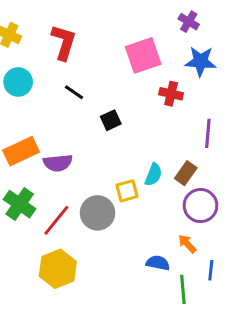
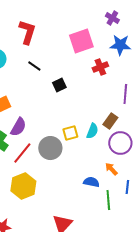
red cross: (171, 94) -> (100, 67), turned -35
purple semicircle: (58, 163) -> (18, 127), moved, turned -54
cyan semicircle: (153, 175) -> (92, 131), moved

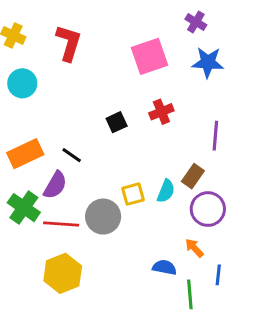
black line: (34, 66) -> (72, 155), moved
red cross: (100, 67) -> (161, 112), moved
red line: (22, 153) -> (61, 224), turned 55

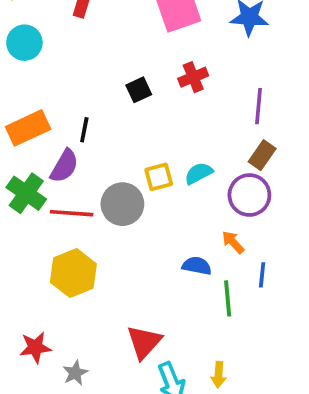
black line: (72, 155) -> (84, 130), turned 66
brown rectangle: (193, 176) -> (262, 155), moved
cyan semicircle: (166, 191) -> (199, 173), turned -140

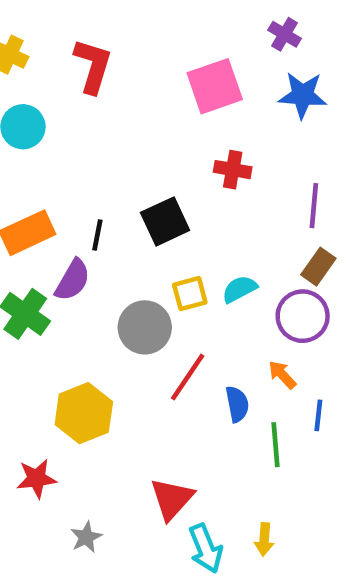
red cross: (193, 77) -> (233, 170), turned 32
black square: (139, 90) -> (165, 221), moved, size x1.5
red line: (72, 213) -> (188, 377), moved, turned -60
blue semicircle: (197, 266) -> (237, 404), turned 68
red star: (35, 347) -> (37, 478), moved

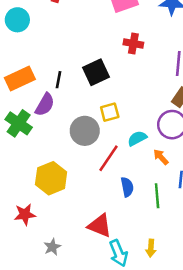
cyan semicircle: (239, 289) -> (137, 138), moved
blue semicircle: (237, 404) -> (127, 187), moved
red triangle: (172, 499) -> (100, 226), turned -50

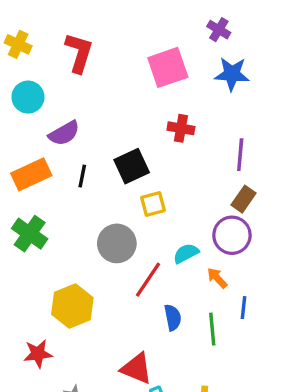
purple semicircle: (45, 105) -> (64, 133), moved, turned 30
yellow square: (110, 112) -> (153, 204), moved

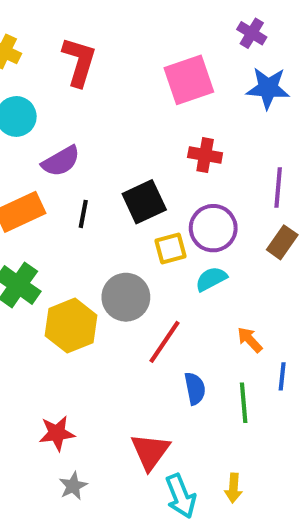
purple circle: (232, 235) -> (213, 228), moved
cyan semicircle: (186, 253) -> (211, 279), moved
yellow hexagon: (72, 306) -> (71, 326), moved
red star: (38, 354) -> (57, 433), moved
red triangle: (137, 368) -> (150, 451), turned 44

